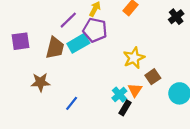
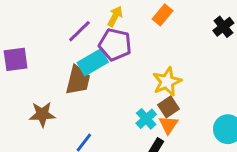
brown trapezoid: (55, 48) -> (78, 80), moved
brown square: (153, 77) -> (168, 107), moved
cyan cross: (119, 95) -> (146, 119), moved

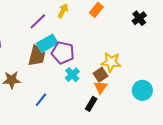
purple pentagon: (115, 45) -> (63, 53), moved
yellow star: (167, 82) -> (111, 62), moved, turned 30
cyan cross: (146, 119) -> (72, 75), moved

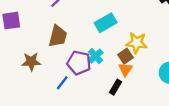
cyan rectangle: (47, 43) -> (106, 23), moved
purple pentagon: (63, 53) -> (79, 63), moved

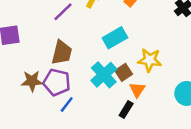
cyan cross: (96, 56) -> (104, 75), size x1.5
brown square: (126, 56) -> (124, 72), moved
purple pentagon: (79, 63) -> (57, 82), moved

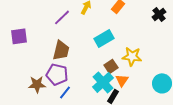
cyan cross: (104, 75) -> (103, 82), moved
brown star: (32, 81) -> (37, 84), moved

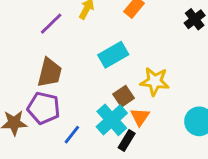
blue line: (65, 92) -> (72, 135), moved

